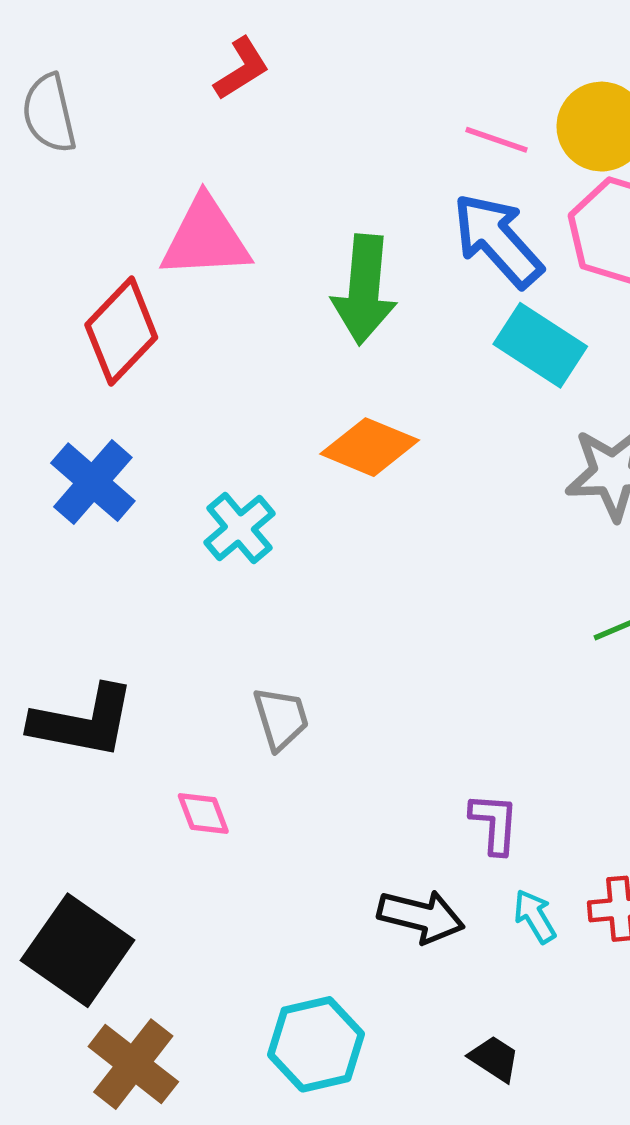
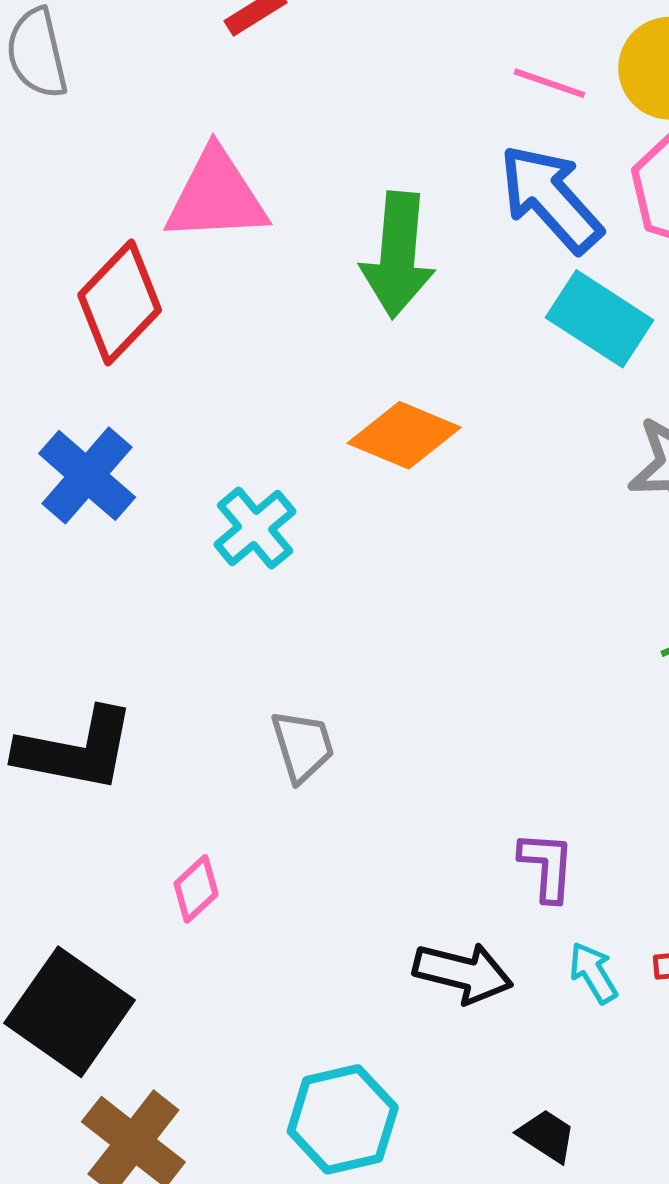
pink diamond: (203, 814) -> (196, 889), moved, turned 68

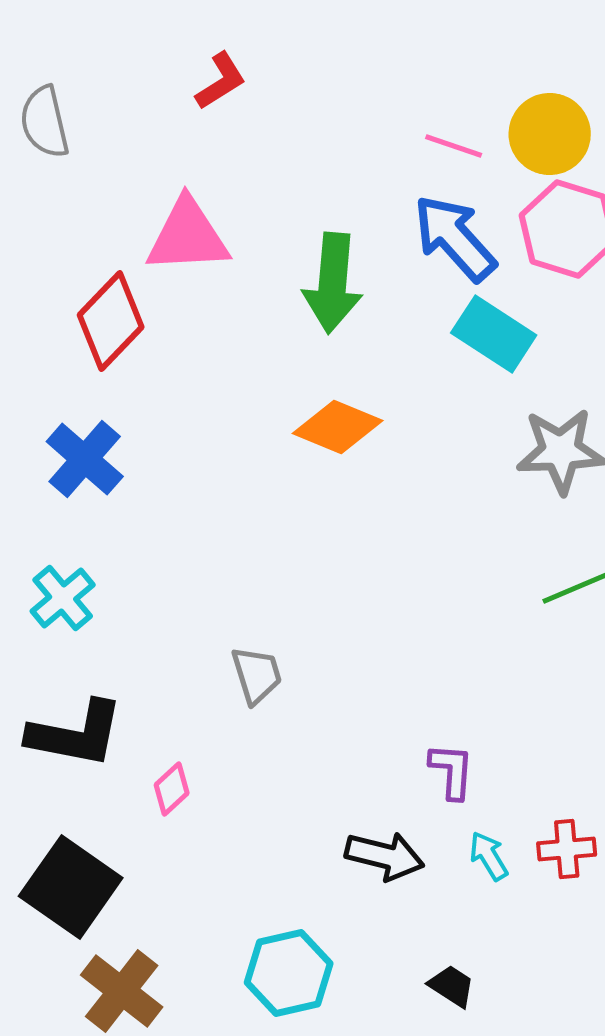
cyan cross: (255, 528) -> (63, 598), moved
black L-shape: (76, 750) -> (76, 734), moved

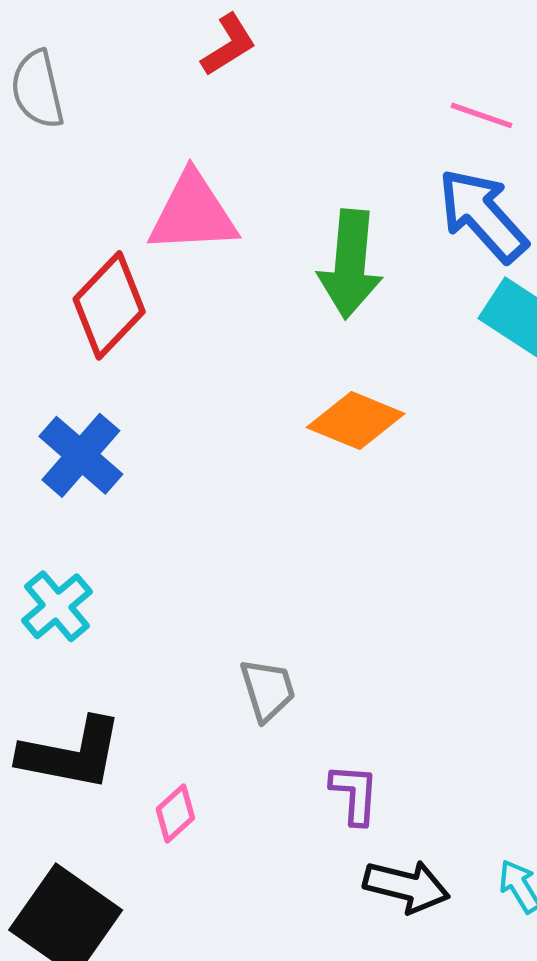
purple L-shape: (452, 771) -> (355, 794), moved

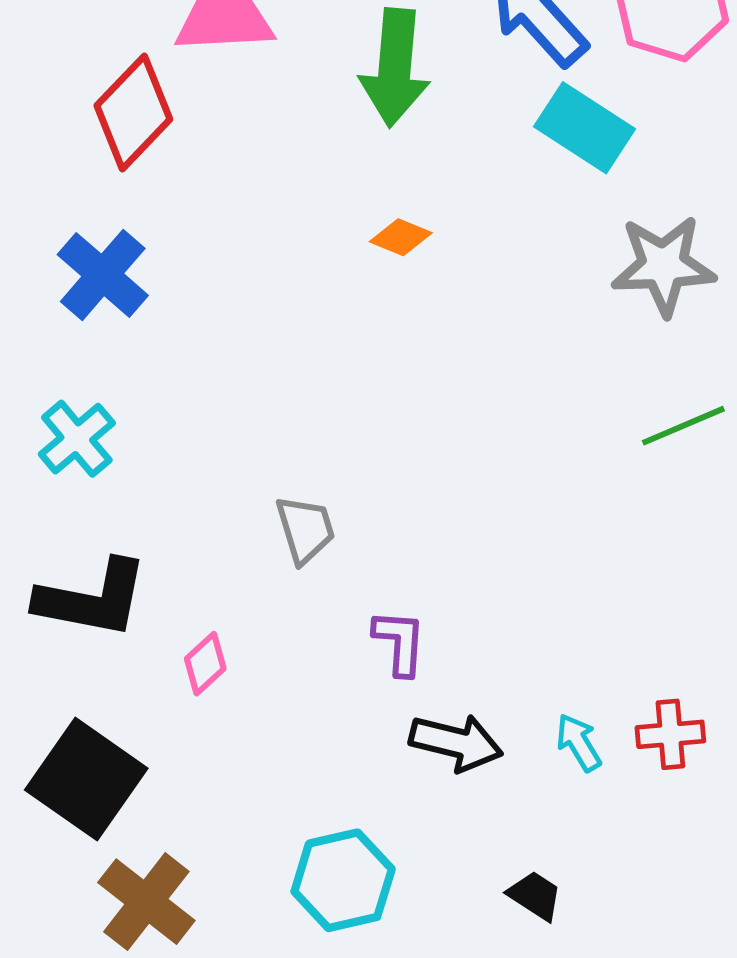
orange diamond: (356, 421) -> (401, 237), size x0.6

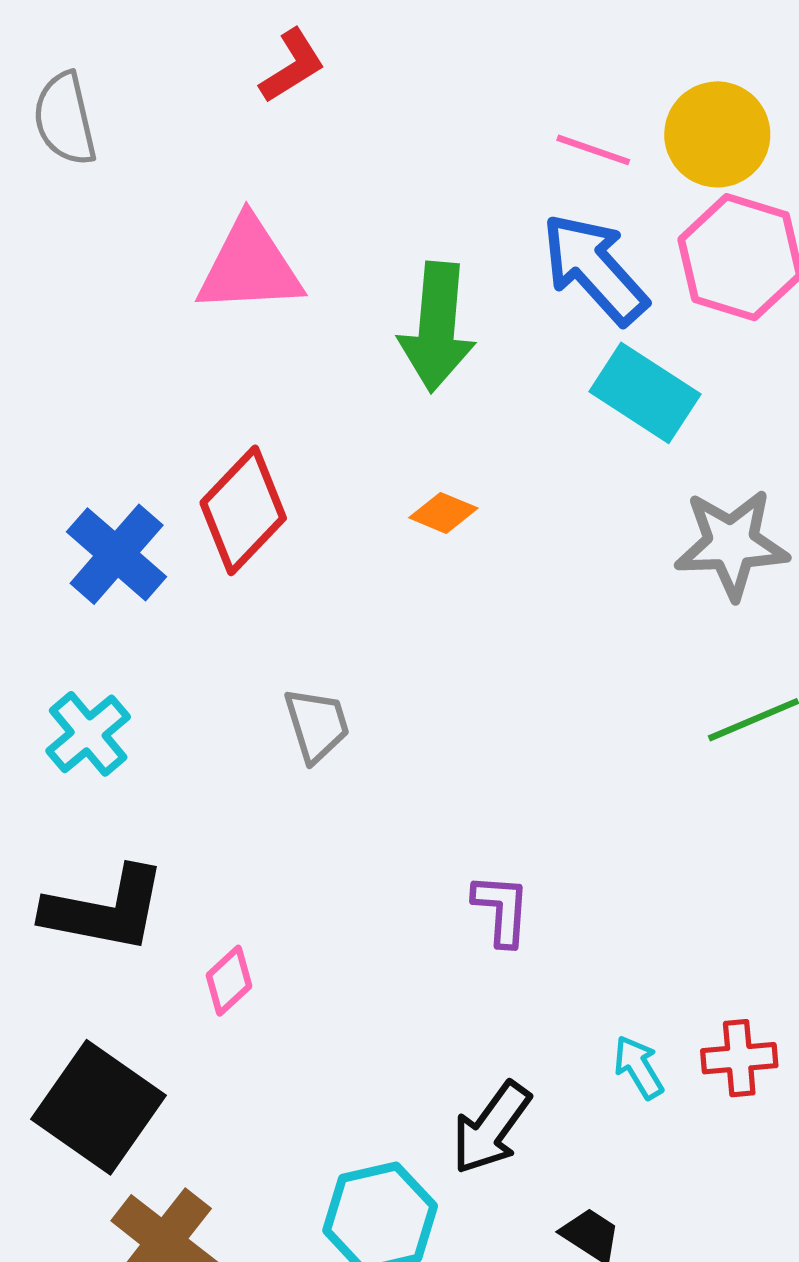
red diamond: (133, 112) -> (243, 510), moved
gray trapezoid: (305, 529) -> (317, 725), moved
purple L-shape: (400, 642) -> (502, 910), moved
black arrow: (456, 743) -> (491, 1128), moved, turned 112

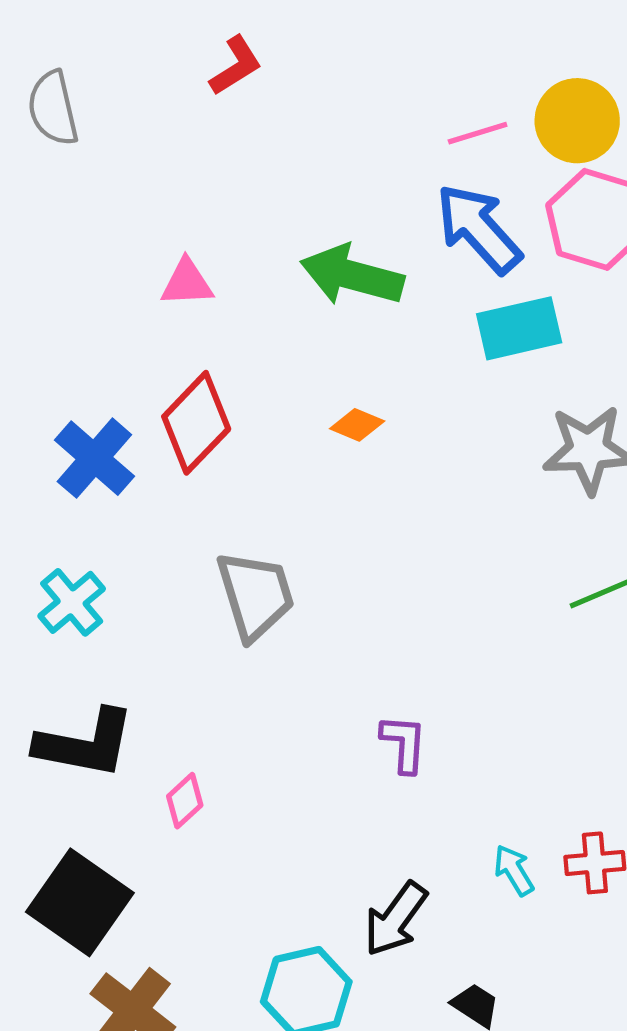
pink line: (593, 150) -> (478, 133), turned -36
pink triangle: (250, 266) -> (187, 283), moved, size x0.6
green arrow: (437, 327) -> (352, 275), turned 100
cyan rectangle: (645, 393) -> (519, 328), turned -46
gray trapezoid: (317, 725) -> (255, 595), size x1.5

